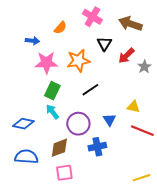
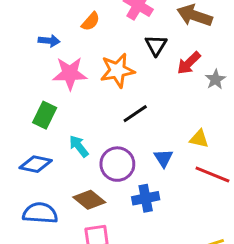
green rectangle: (52, 91) -> (45, 115), moved
brown diamond: (59, 148) -> (89, 200), turned 60

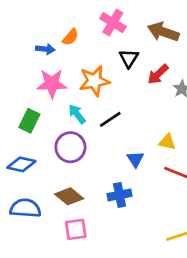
blue arrow: (49, 41) -> (45, 49), moved
cyan arrow: (79, 146) -> (77, 114), moved
purple circle: (117, 164) -> (70, 147), moved

